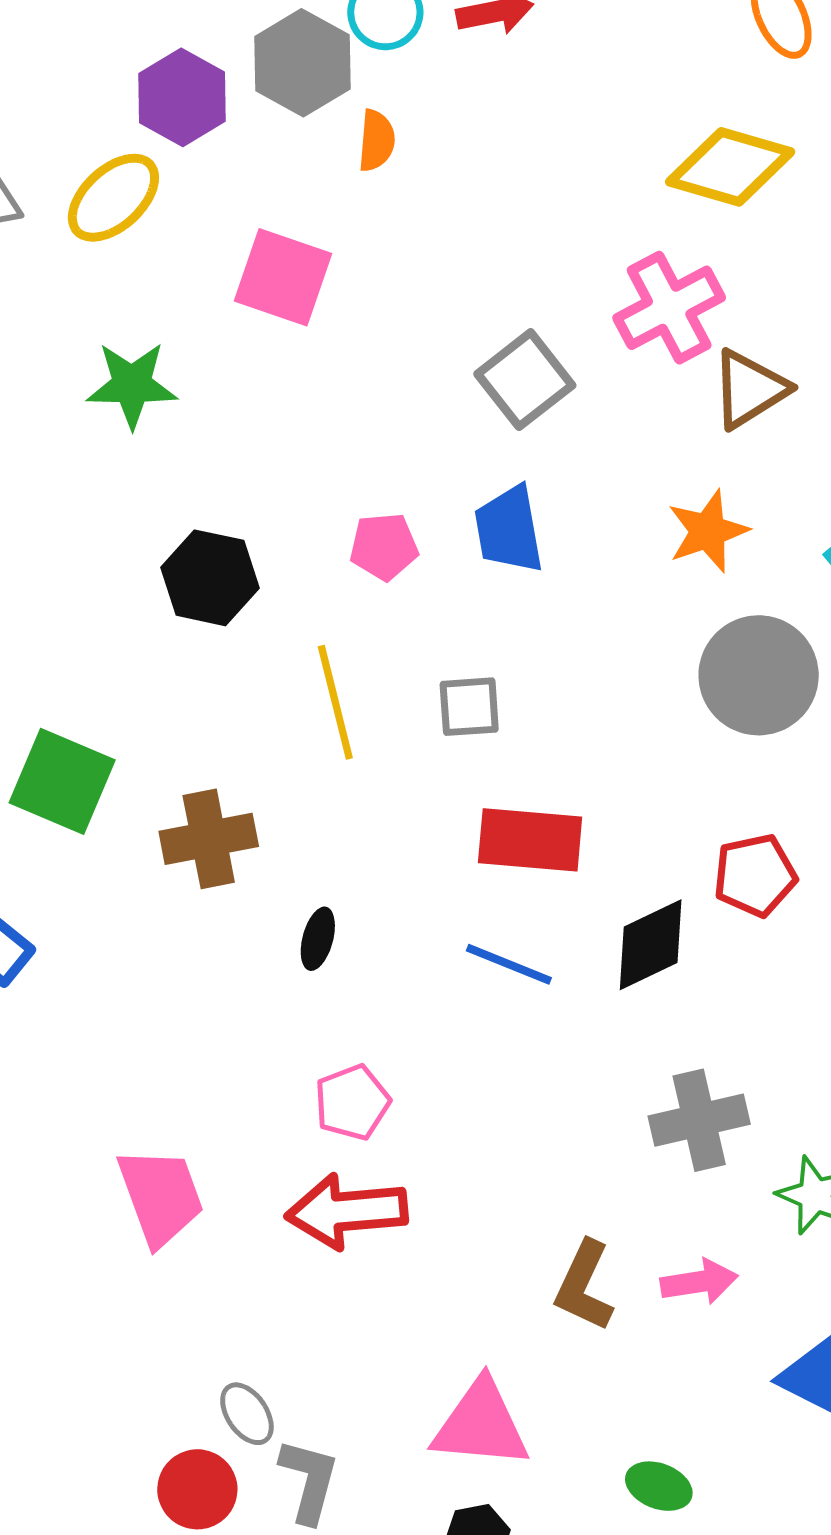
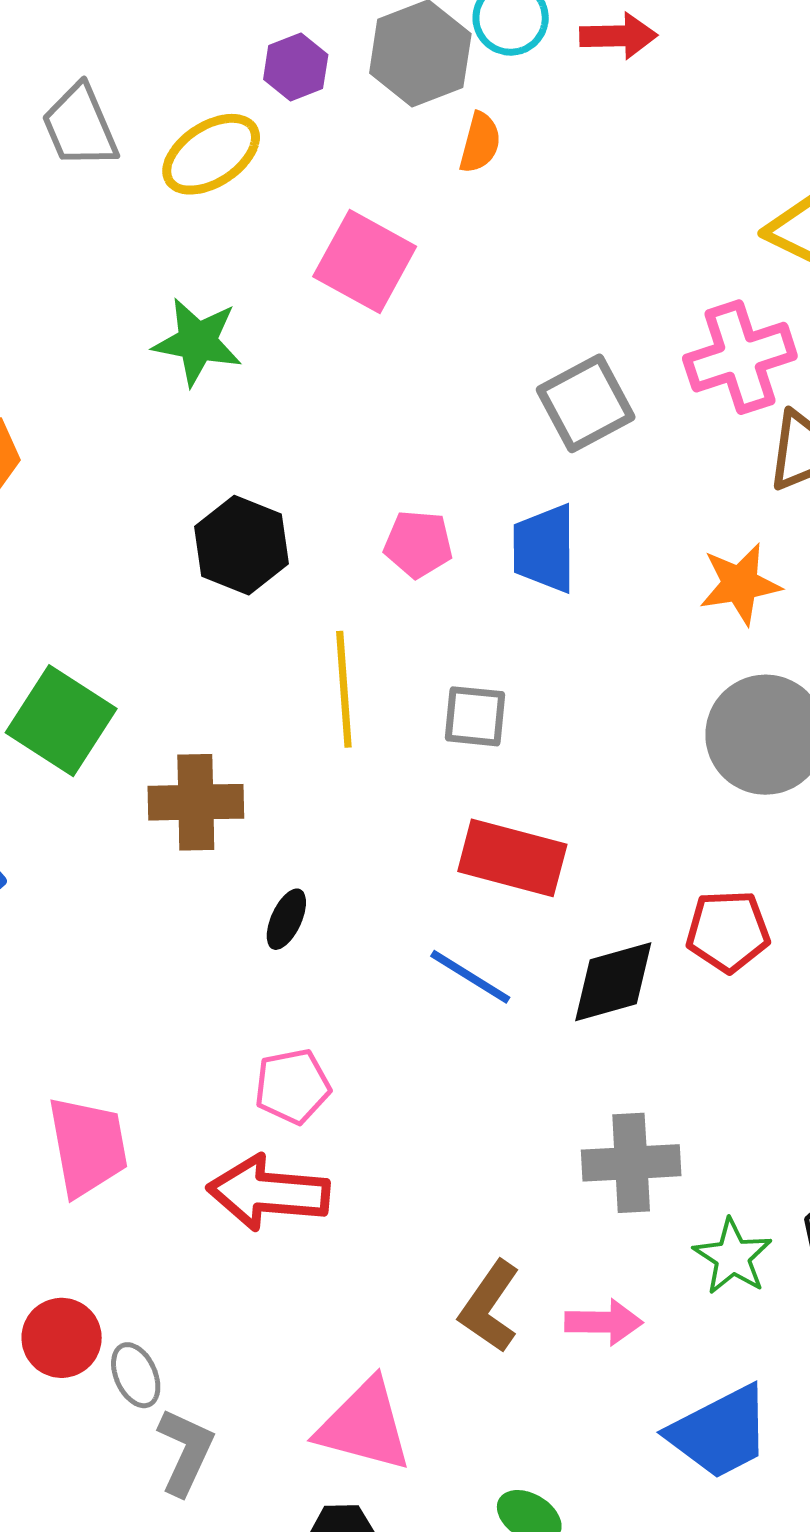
purple hexagon: (182, 97) -> (296, 67), size x0.7
red circle: (197, 1489) -> (62, 1338), moved

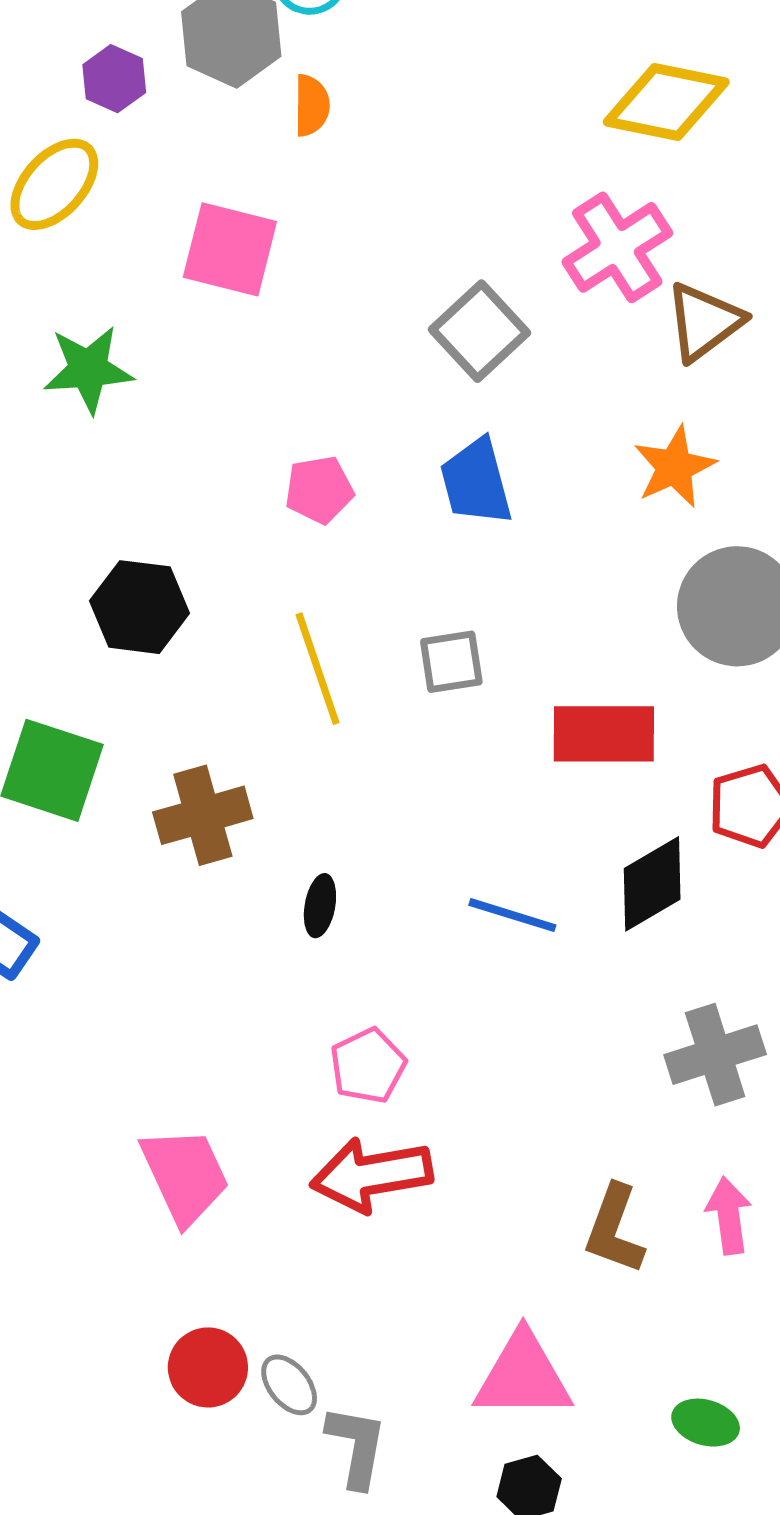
pink pentagon: (418, 544) -> (319, 490), moved
black hexagon: (242, 545) -> (139, 607), moved
red rectangle: (512, 858) -> (604, 734), moved
pink arrow: (604, 1322) -> (729, 1216), turned -84

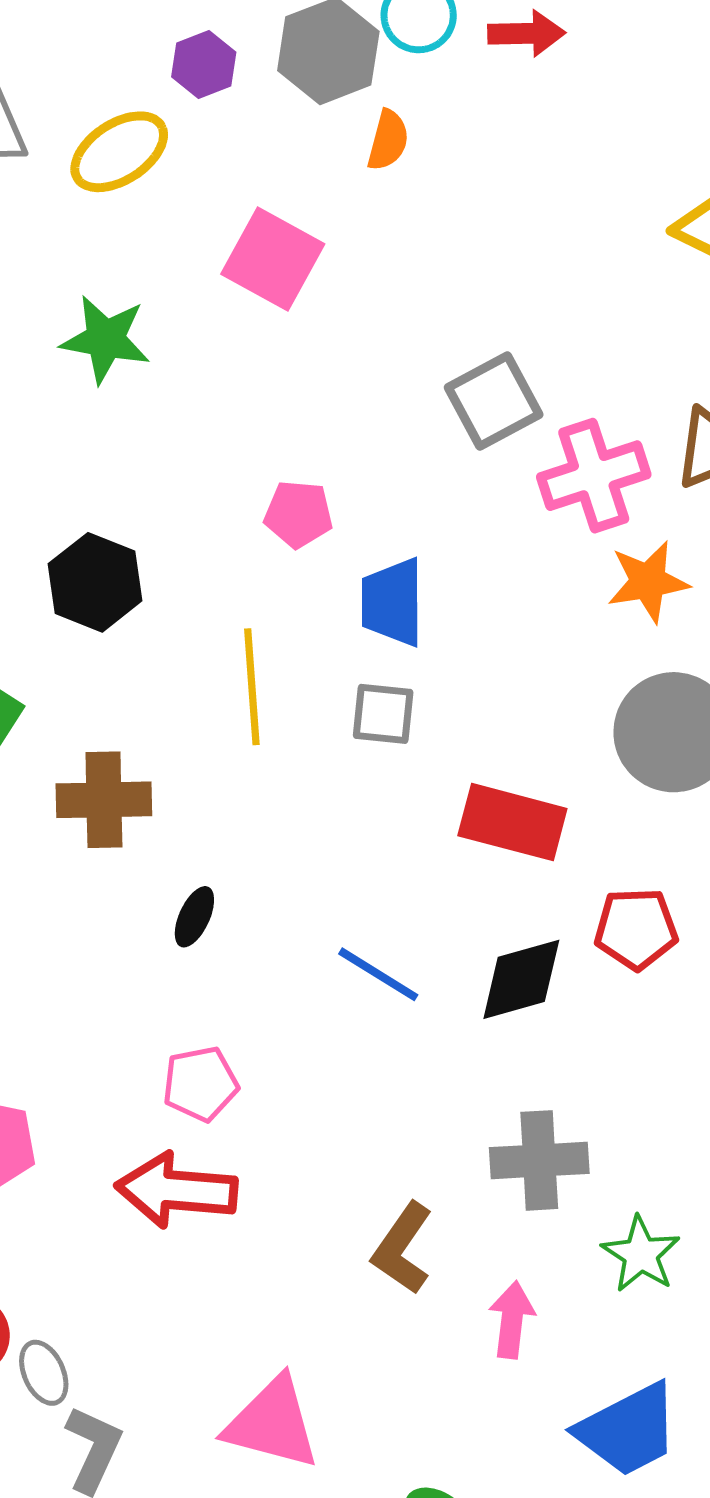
pink cross: (617, 247) -> (594, 476), moved
blue trapezoid: (476, 482) -> (392, 602), moved
brown L-shape: (614, 1229) -> (402, 1248), moved

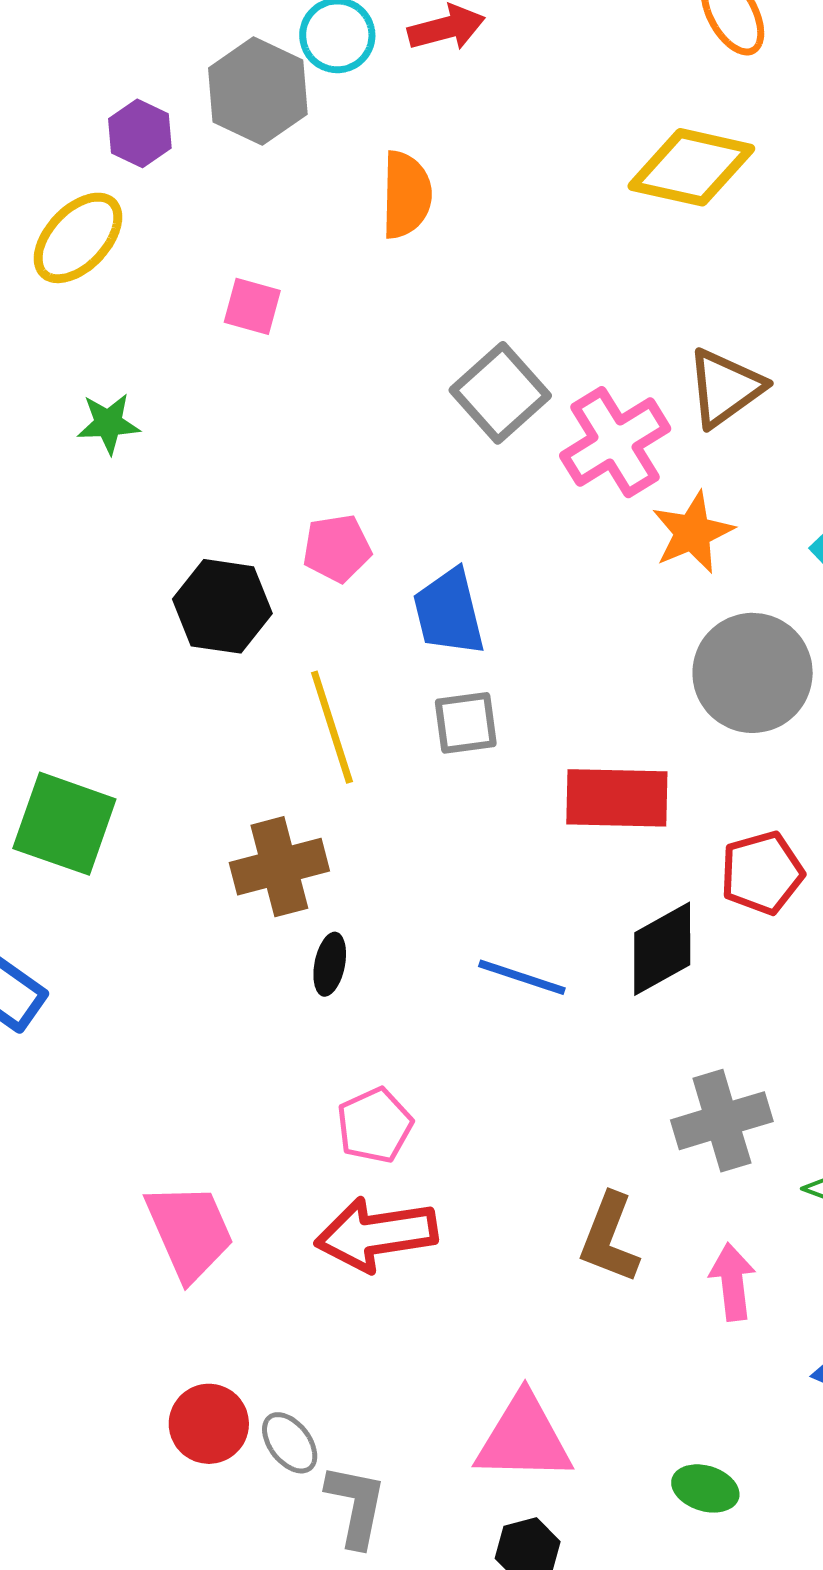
orange semicircle: (388, 140) -> (406, 195), moved, size x1.4
pink square: (273, 259) -> (252, 306), size x0.6
green star: (105, 339) -> (108, 423), size x0.7
black hexagon: (95, 582) -> (222, 606), moved
brown cross: (104, 800) -> (279, 867), moved

